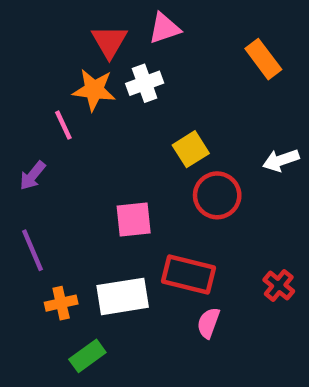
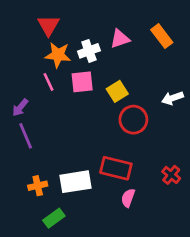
pink triangle: (164, 28) -> (120, 39), moved
red triangle: (109, 41) -> (48, 25), moved
pink line: (63, 125) -> (48, 82), moved
pink square: (134, 220) -> (82, 82), moved
purple line: (32, 250) -> (26, 136), moved

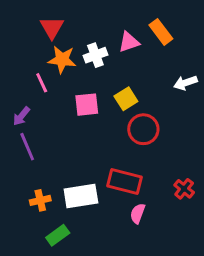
orange rectangle: (162, 36) -> (161, 32), moved
pink line: (48, 82) -> (42, 83), moved
pink square: (82, 82) -> (87, 105), moved
white arrow: (173, 98) -> (186, 83), moved

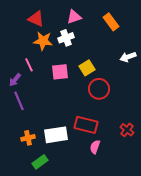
red triangle: (52, 28) -> (36, 19), turned -36
pink triangle: (129, 42) -> (74, 17), moved
pink line: (42, 83) -> (29, 65), moved

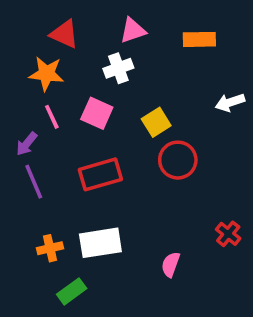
orange rectangle: (111, 22) -> (199, 39), turned -54
orange star: (43, 41) -> (46, 74), moved
pink square: (60, 72) -> (97, 113), moved, turned 30
red rectangle: (86, 125) -> (100, 174), moved, turned -30

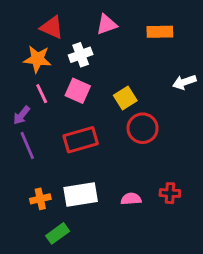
white cross: (118, 68) -> (81, 55), moved
red cross: (228, 234) -> (170, 193), moved, turned -36
pink semicircle: (171, 264) -> (131, 199), moved, turned 66

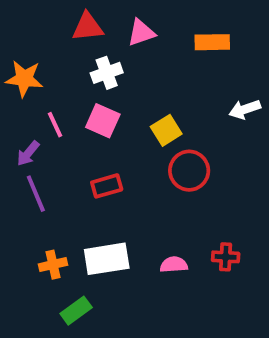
red triangle: (52, 27) -> (88, 27), moved, turned -30
orange star: (37, 59) -> (24, 79), moved
red rectangle: (81, 140) -> (107, 186), size x0.7

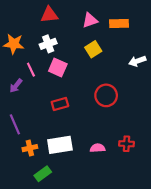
pink triangle: (141, 33) -> (90, 20), moved
white cross: (107, 73) -> (48, 44), moved
yellow square: (166, 130) -> (93, 49), moved
purple line: (36, 194) -> (15, 124), moved

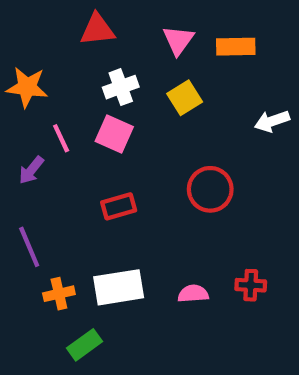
pink triangle: (90, 20) -> (178, 40), turned -35
white cross: (48, 44) -> (121, 87), moved

